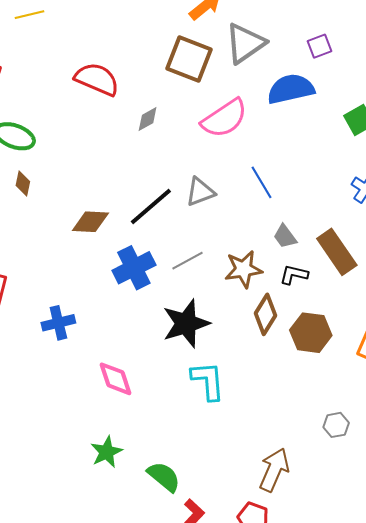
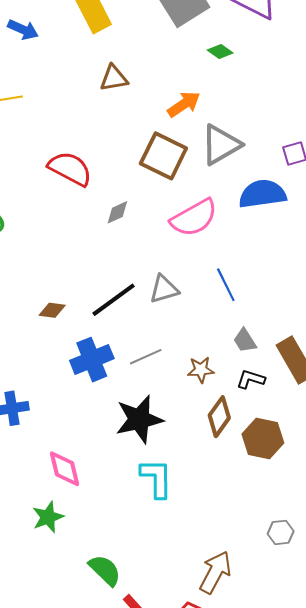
brown diamond: (90, 222) -> (52, 310), size x0.7
brown star: (243, 269) -> (201, 370), size x0.7
green star: (106, 452) -> (48, 517), moved

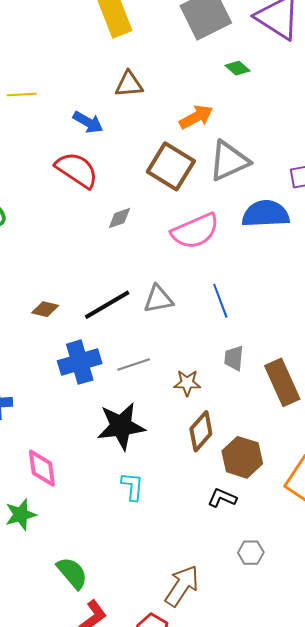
blue arrow: (23, 30) -> (88, 122), moved
gray trapezoid: (245, 341) -> (234, 358), turned 32
black L-shape: (251, 379) -> (222, 498), moved
cyan L-shape: (156, 478) -> (132, 486), size x0.7

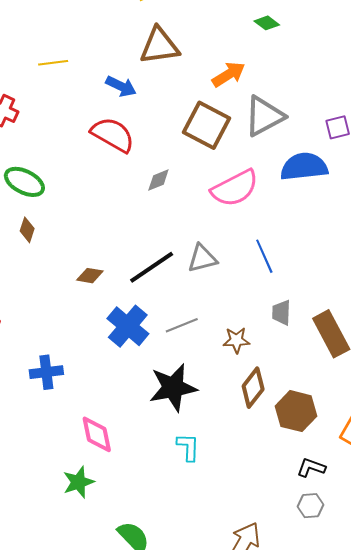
brown triangle: (129, 84) -> (160, 46), size x1.4
blue cross: (80, 362) -> (128, 326), turned -30
black L-shape: (222, 498) -> (311, 468), moved

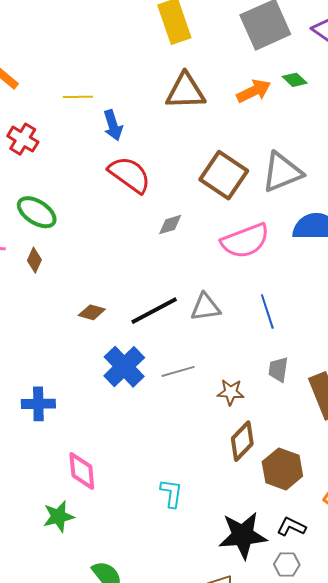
orange arrow: (229, 74) -> (254, 91), moved
blue arrow: (121, 86) -> (113, 125), moved, turned 40
black star: (173, 388) -> (243, 535), moved

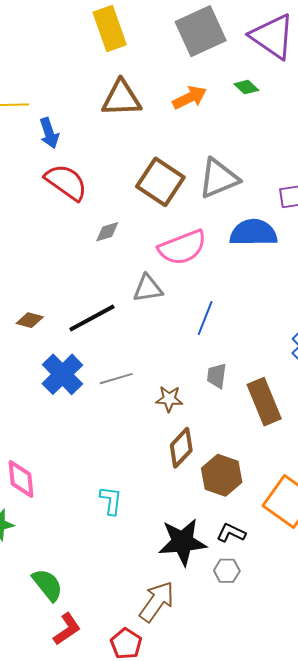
green diamond: (295, 80) -> (246, 87), moved
gray triangle: (205, 307) -> (148, 288), moved
blue line: (267, 312) -> (205, 318), turned 40

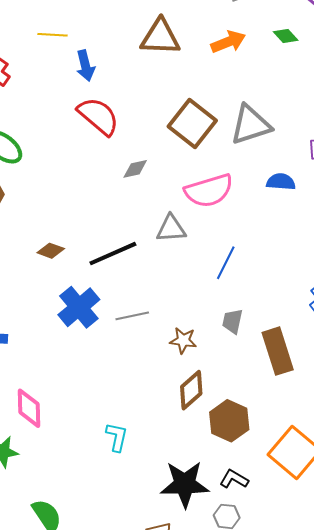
blue semicircle: (253, 233) -> (281, 182), size x0.6

